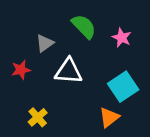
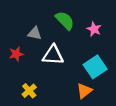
gray triangle: (45, 43) -> (35, 33), turned 48

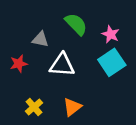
cyan square: (95, 67) -> (112, 62), moved
orange triangle: (84, 91) -> (72, 107), moved

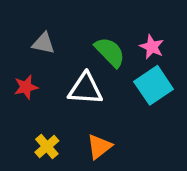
green semicircle: (76, 24) -> (110, 52), moved
gray triangle: (40, 39) -> (43, 43), moved

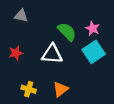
gray triangle: (43, 43) -> (21, 16), moved
yellow cross: (47, 147) -> (29, 89), turned -32

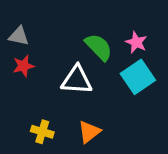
gray triangle: (21, 16) -> (19, 36), moved
red star: (16, 53) -> (23, 66), moved

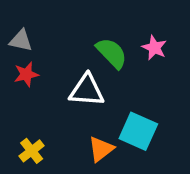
cyan square: (138, 77) -> (138, 131), moved, turned -32
yellow cross: (42, 132) -> (32, 151), moved, turned 35

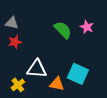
white triangle: (87, 90) -> (37, 69), moved
orange triangle: (101, 149) -> (57, 84), turned 49

